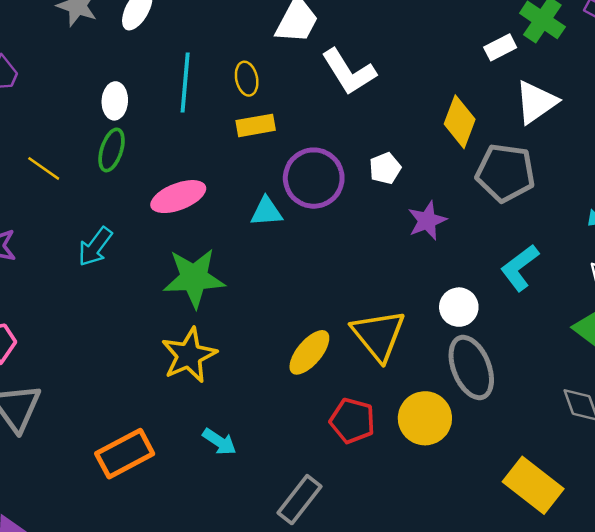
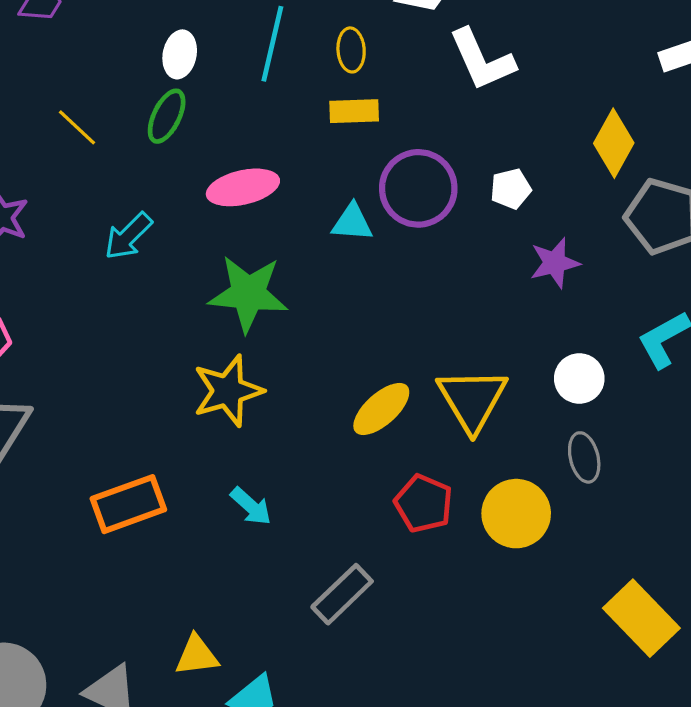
gray ellipse: (471, 367) -> (584, 457), size x0.6

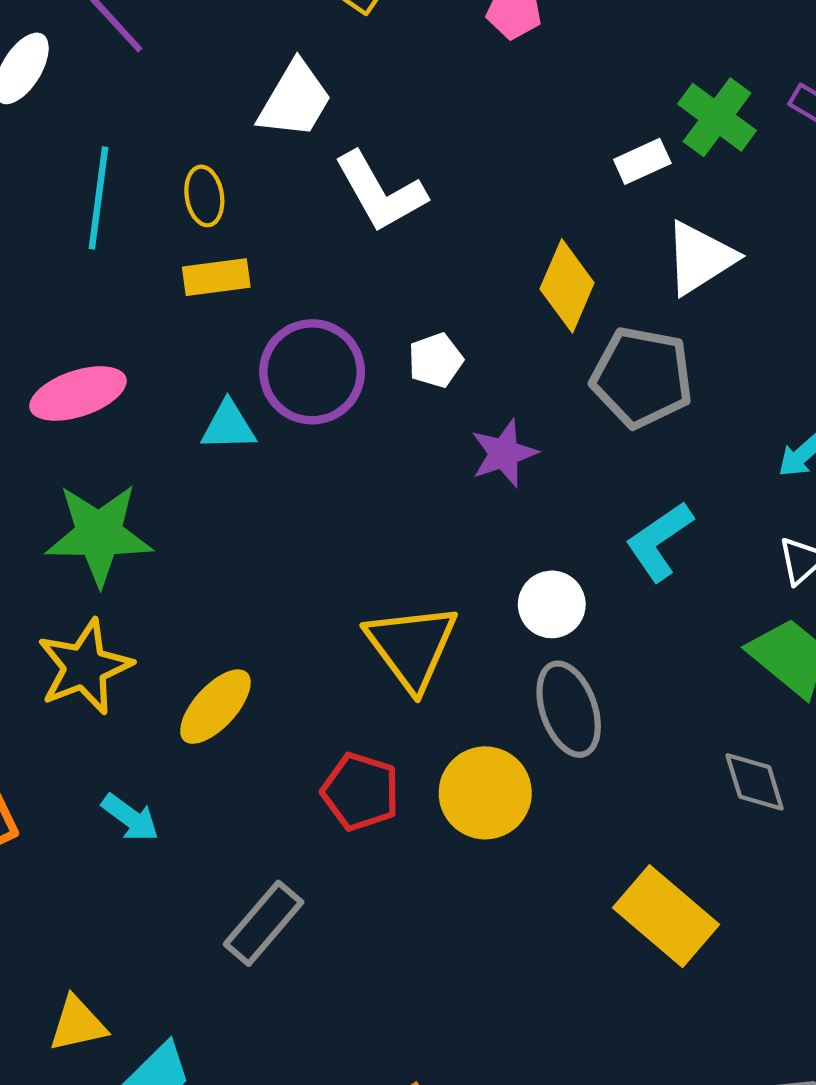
yellow ellipse: (381, 409) -> (215, 707), moved
gray ellipse: (584, 457) -> (569, 709), size x1.4

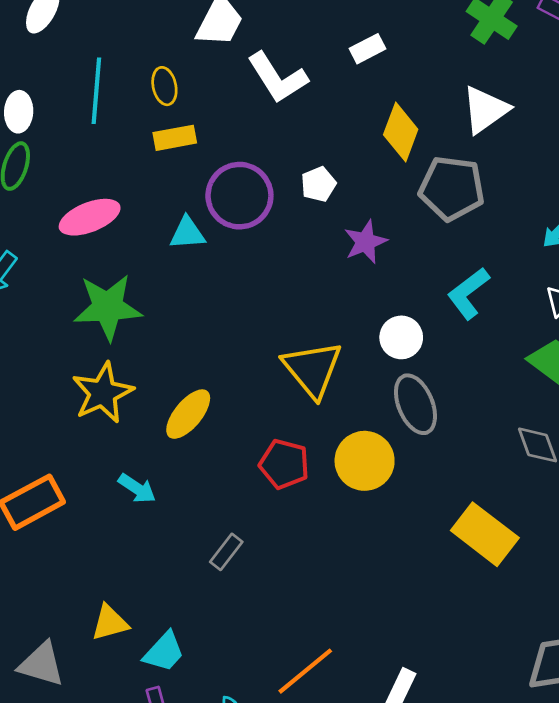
white rectangle: (642, 161) -> (368, 49), moved
gray rectangle: (264, 923) -> (226, 552), size x0.7

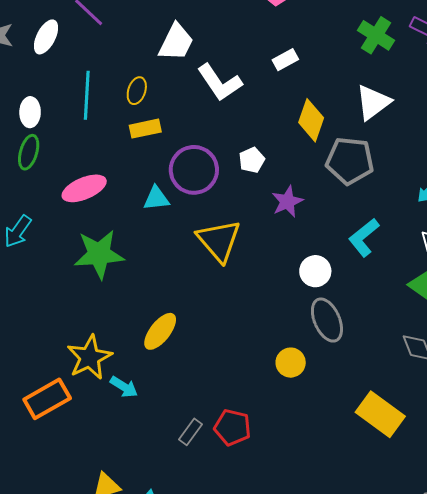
yellow ellipse: (164, 86) -> (137, 91), turned 32
yellow triangle: (312, 369) -> (219, 241), moved
yellow star: (103, 393) -> (89, 357), moved
yellow circle: (365, 461) -> (291, 363), size x0.7
red pentagon: (284, 464) -> (232, 427), moved

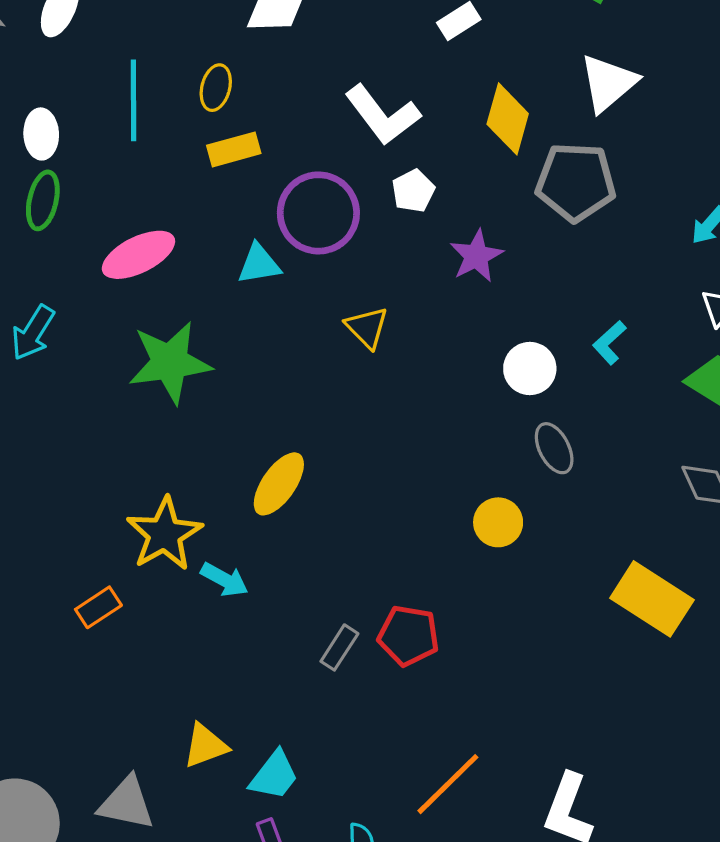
white L-shape: (220, 82) -> (383, 115), moved
cyan L-shape: (364, 238) -> (609, 343), moved, size x0.7
yellow triangle: (219, 241) -> (367, 327), size x0.6
gray ellipse: (327, 320) -> (554, 448), size x0.7
orange rectangle: (47, 399) -> (98, 607), size x0.6

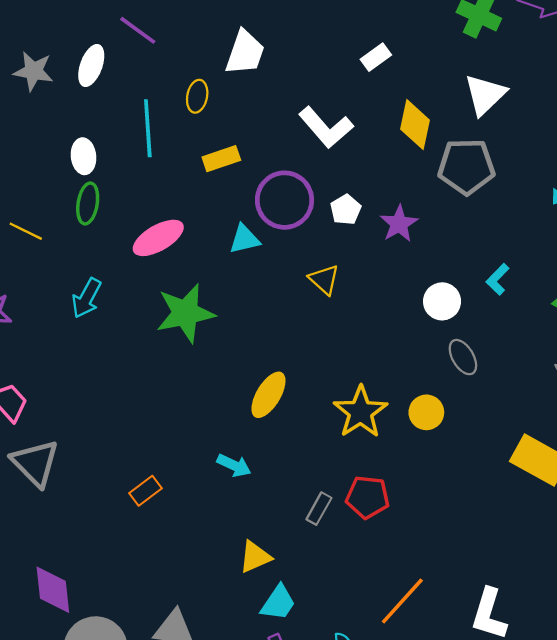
yellow ellipse: (216, 88) -> (197, 96), moved
white pentagon: (413, 191) -> (346, 210), moved
yellow star: (164, 534) -> (361, 412), moved
yellow triangle: (205, 746) -> (255, 557), moved

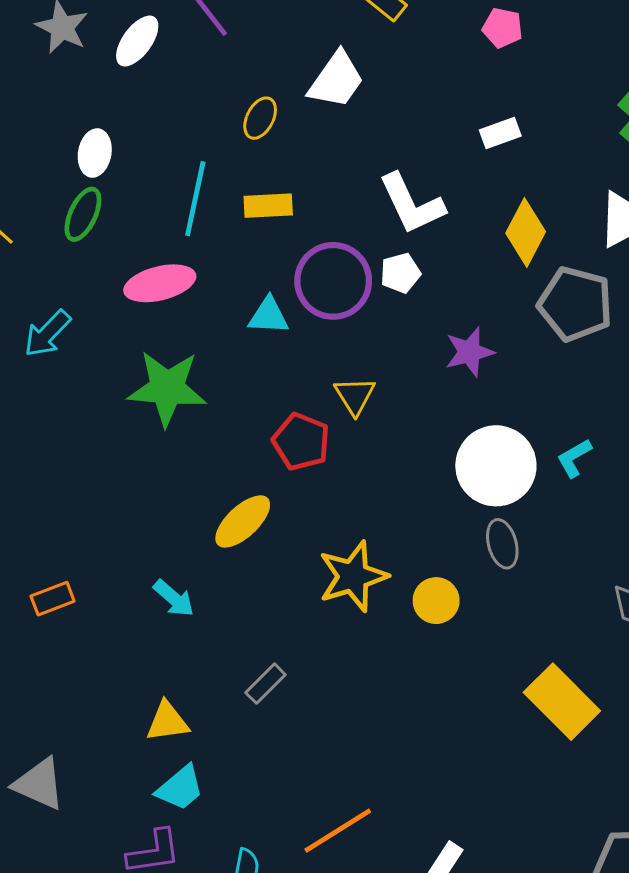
cyan line: (148, 128) -> (195, 199), moved
white pentagon: (346, 210) -> (400, 273), moved
white circle: (442, 301) -> (496, 466), size x1.6
red pentagon: (368, 497) -> (301, 442), moved

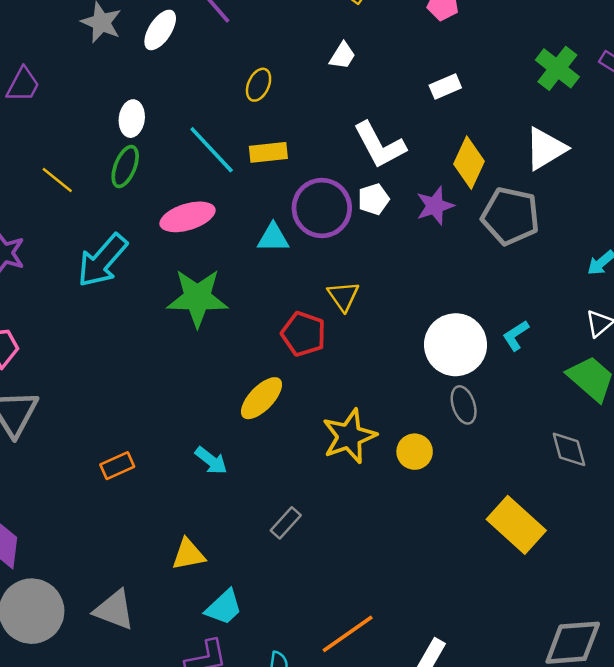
white trapezoid: (336, 80) -> (342, 56), moved, size x0.6
cyan line: (195, 199) -> (212, 150), turned -52
cyan arrow: (47, 334) -> (102, 260), size x1.4
purple star: (469, 352) -> (435, 206), moved
yellow triangle: (167, 722) -> (188, 554), moved

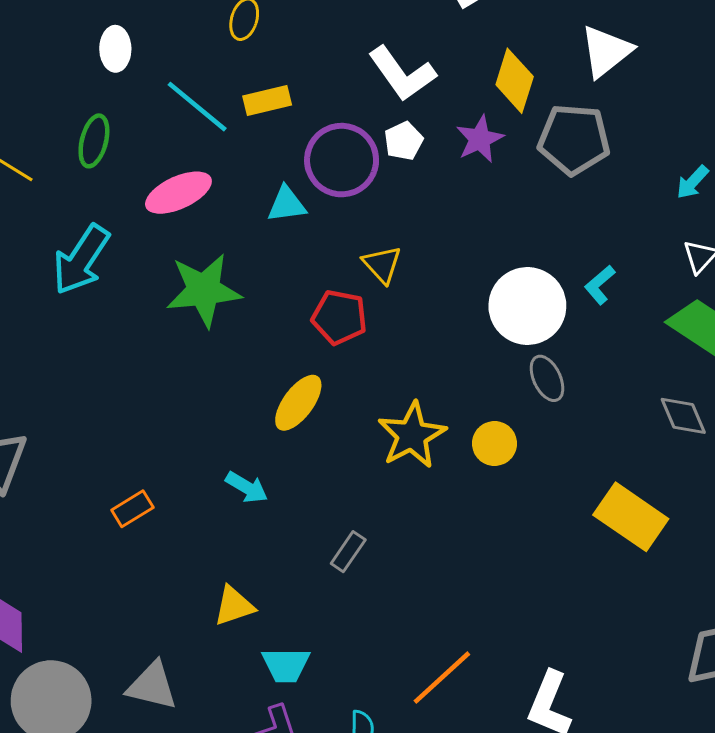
white ellipse: (132, 119) -> (115, 49), moved
cyan trapezoid: (224, 607) -> (286, 665), turned 51

